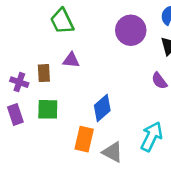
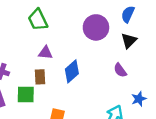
brown rectangle: (44, 73) -> (40, 77), moved
blue diamond: (102, 108) -> (72, 71), moved

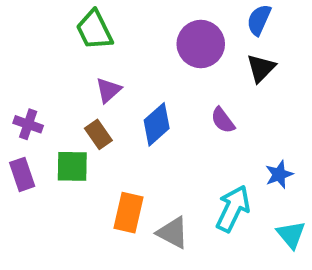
purple triangle: (45, 53) -> (108, 90), turned -48
purple semicircle: (120, 70) -> (223, 120), moved
brown rectangle: (40, 77) -> (98, 134), turned -32

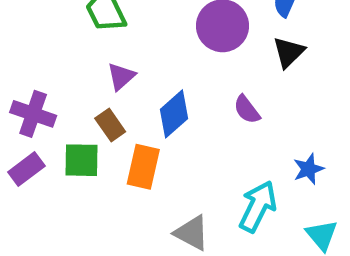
purple cross: (28, 124) -> (33, 114), size x1.4
purple rectangle: (22, 174) -> (26, 169), turned 72
orange rectangle: (129, 213) -> (143, 167), moved

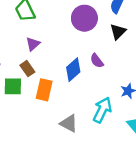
blue diamond: (174, 114) -> (73, 70), moved

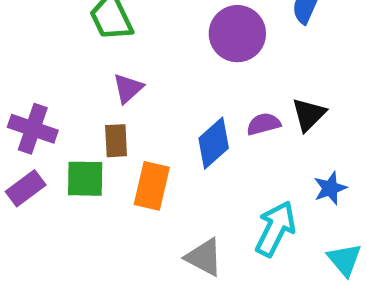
black triangle: (118, 32) -> (309, 114), moved
purple semicircle: (97, 61) -> (264, 124), turned 112
brown rectangle: (27, 69) -> (116, 141), turned 32

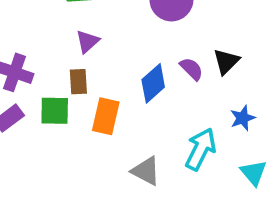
purple semicircle: (264, 124) -> (192, 69), turned 60

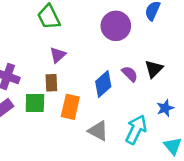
gray triangle: (146, 171) -> (98, 131), moved

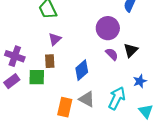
purple circle: (116, 26) -> (108, 28), moved
blue diamond: (103, 84) -> (82, 70), moved
orange rectangle: (70, 107) -> (65, 107), moved

